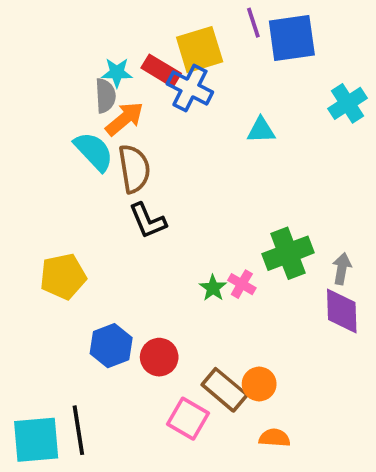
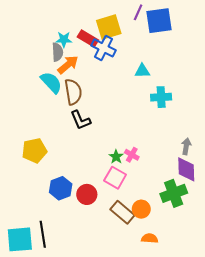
purple line: (253, 23) -> (138, 12), turned 42
cyan cross: (348, 103) -> (161, 97), moved, turned 30
green cross: (288, 253) -> (174, 193), moved
pink square: (188, 419) -> (115, 178), moved

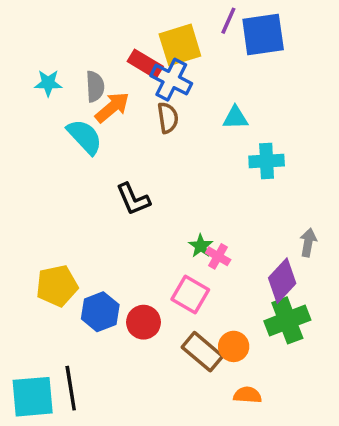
cyan star: (64, 40) -> (48, 83), moved
brown semicircle: (73, 92) -> (168, 118), moved, size x0.7
yellow pentagon: (34, 150) -> (57, 286), moved
green star: (116, 157) -> (201, 246), moved
purple diamond: (186, 169) -> (282, 281), moved, turned 45

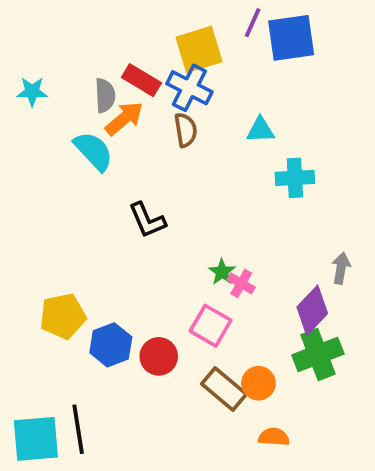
red rectangle: (145, 64) -> (141, 80), moved
cyan star: (48, 83) -> (32, 92), moved

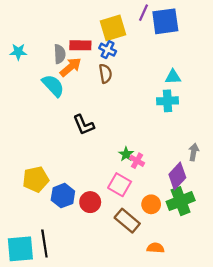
red rectangle: (141, 80) -> (80, 45), turned -30
blue cross: (189, 88) -> (108, 50), size x0.7
cyan triangle: (260, 130) -> (173, 77), moved
orange circle: (258, 383) -> (151, 204), moved

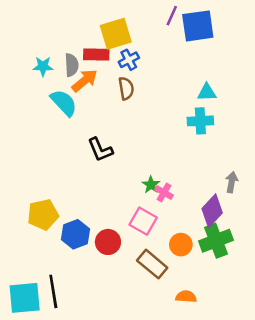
yellow square: (113, 28) -> (116, 34), moved
blue cross: (108, 50) -> (129, 60), turned 35
cyan star: (18, 52) -> (43, 66), moved

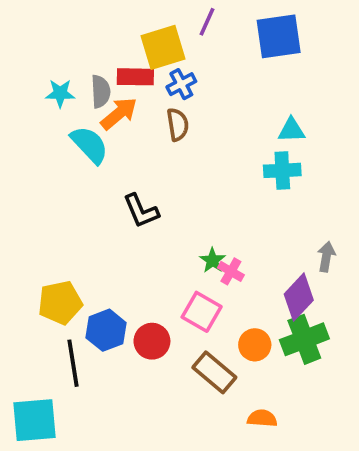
purple line: (172, 16) -> (207, 22), moved
black line: (53, 291) -> (73, 363), moved

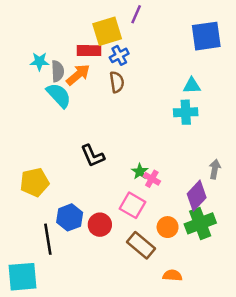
blue square: (279, 36) -> (206, 36), moved
gray semicircle: (101, 91) -> (58, 71), moved
black L-shape: (141, 211) -> (93, 156), moved
yellow pentagon: (60, 303) -> (35, 182), moved

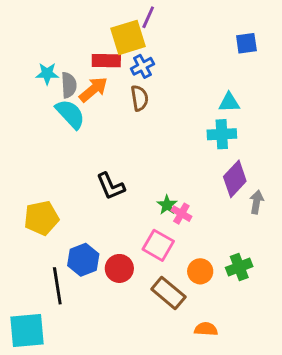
purple line: (136, 14) -> (148, 17), moved
blue square: (206, 36) -> (246, 43), size x0.6
purple diamond: (197, 196) -> (235, 179), moved
green cross: (200, 223) -> (239, 267), size x0.7

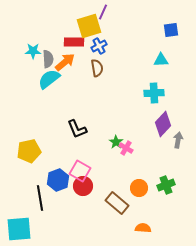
cyan triangle: (229, 102) -> (161, 60), moved
cyan semicircle: (70, 114) -> (49, 79), turned -85
pink square: (158, 245) -> (80, 171), moved

